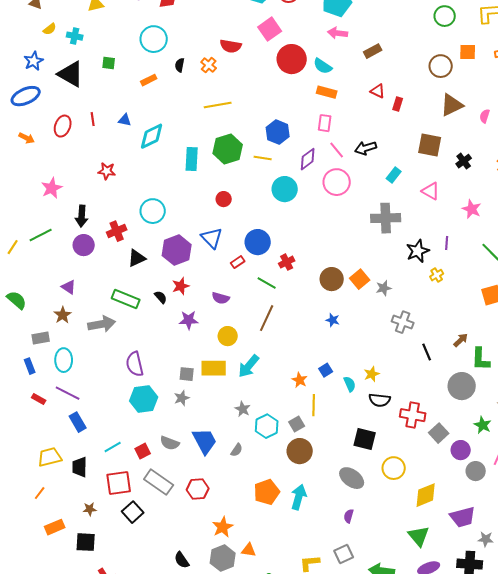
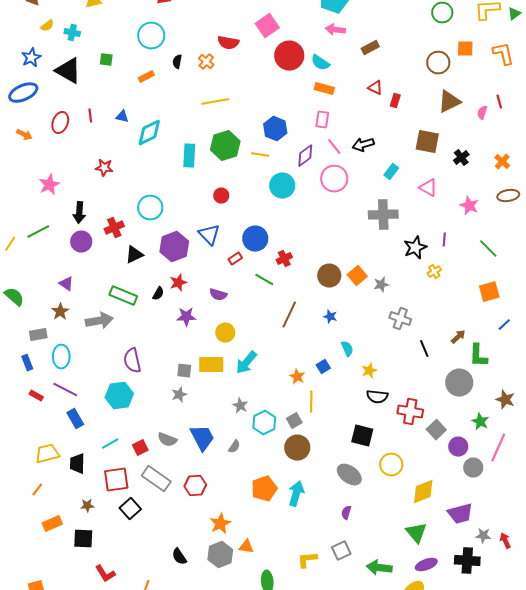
black semicircle: (161, 297) -> (158, 294), turned 72
brown line: (267, 318) -> (289, 315), moved
cyan semicircle: (350, 384) -> (347, 349), moved
cyan hexagon: (144, 399) -> (119, 396), moved

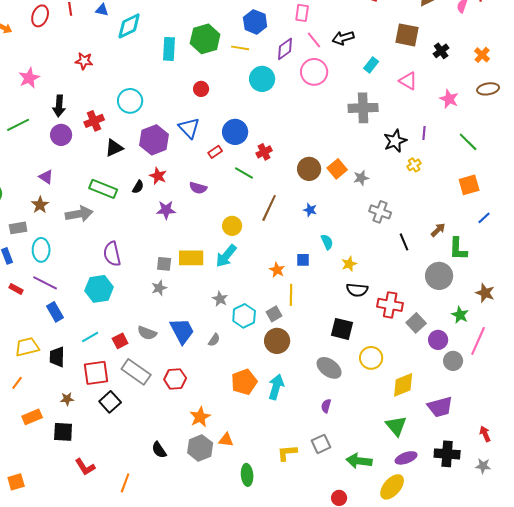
red star: (178, 283) -> (158, 176), turned -30
yellow circle: (225, 333) -> (232, 226), moved
blue square: (323, 367) -> (303, 260), turned 32
gray star: (483, 536) -> (483, 466), moved

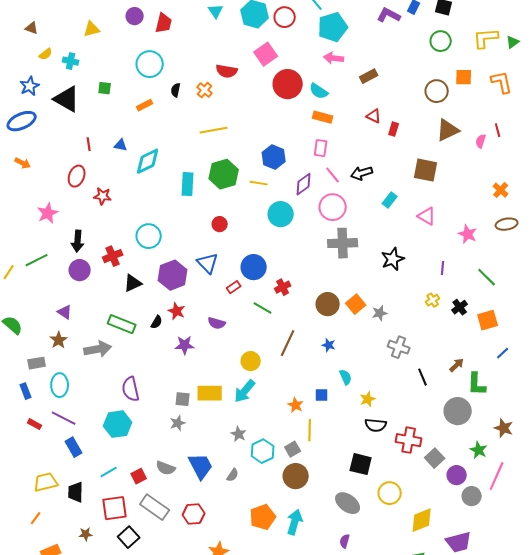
red ellipse: (40, 16) -> (77, 176), moved
black cross: (441, 51) -> (460, 307), moved
gray cross: (363, 108) -> (343, 243), moved
black star: (395, 141) -> (393, 259), moved

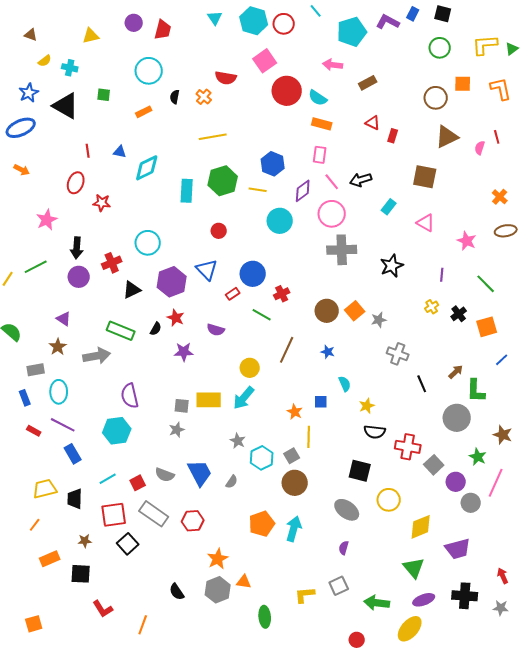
cyan pentagon: (333, 27) -> (352, 32), moved

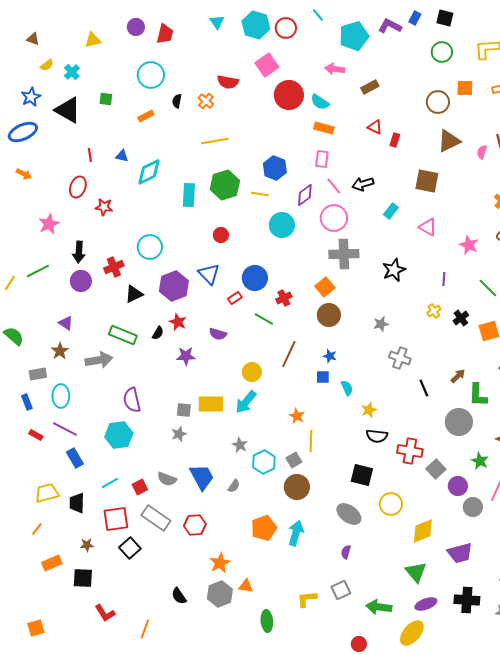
cyan cross: (70, 68) -> (72, 72), turned 35
orange square: (355, 311) -> (325, 287), moved
blue square: (321, 402) -> (323, 377), moved

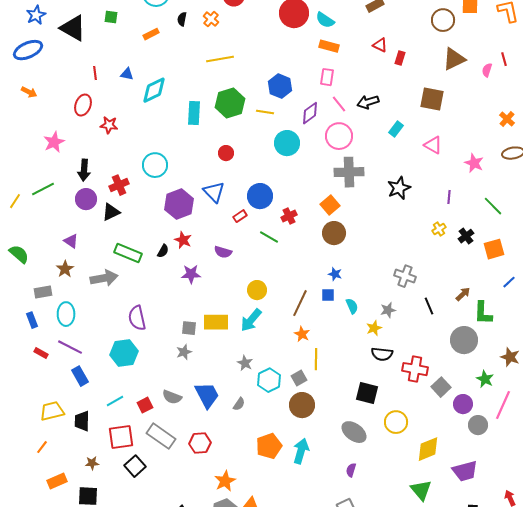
black triangle: (134, 294) -> (111, 212), moved
gray star: (381, 324) -> (388, 310), moved
brown line: (289, 354) -> (300, 303), moved

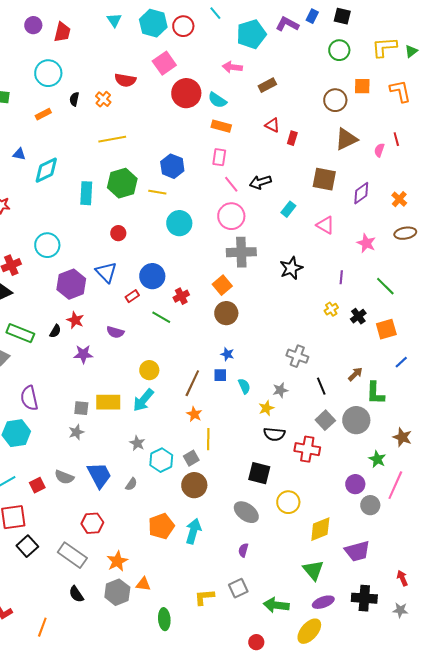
purple diamond: (310, 113) -> (361, 193), moved
gray square: (441, 387) -> (325, 420), moved
gray rectangle: (161, 436) -> (72, 555), moved

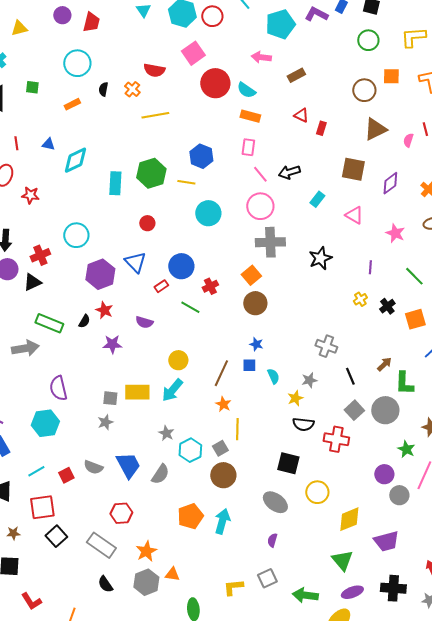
yellow line: (112, 139) -> (155, 115), moved
gray semicircle: (131, 484) -> (160, 474), size x1.5

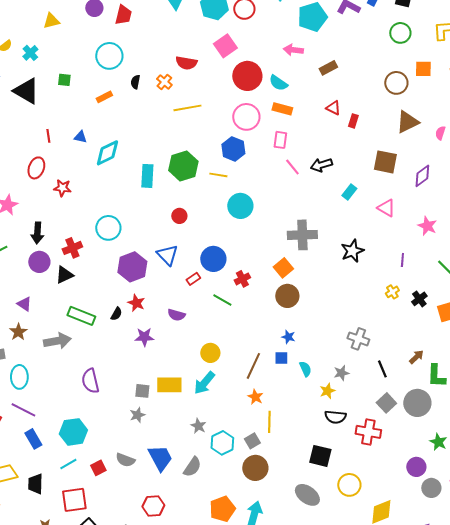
pink circle: (260, 206) -> (246, 117), moved
cyan hexagon: (45, 423) -> (73, 432), moved

